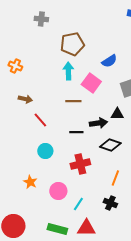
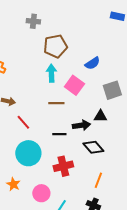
gray cross: (41, 19) -> (33, 21), moved
black diamond: (110, 145) -> (93, 147), turned 30
cyan circle: (45, 151) -> (28, 153), size x1.6

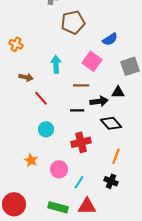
cyan arrow: (51, 73) -> (56, 64), moved
brown line: (56, 103) -> (81, 85), moved
cyan circle: (28, 153) -> (46, 129), size x0.6

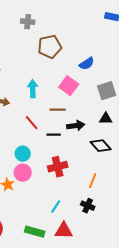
black triangle: (118, 92) -> (106, 119), moved
red line: (41, 98) -> (32, 123), moved
black diamond: (111, 123) -> (101, 146), moved
pink circle: (59, 169) -> (23, 173), moved

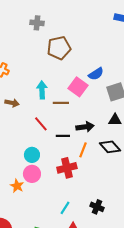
blue semicircle: (87, 64) -> (96, 74), moved
brown line: (58, 110) -> (61, 103), moved
orange line: (93, 181) -> (83, 150), moved

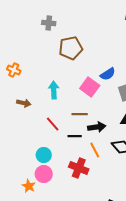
brown line: (61, 103) -> (80, 114), moved
orange line: (83, 150) -> (95, 150), turned -49
red cross: (67, 168) -> (79, 168), turned 36

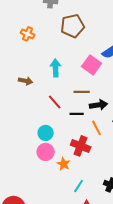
orange cross: (14, 70) -> (28, 34), moved
orange star: (29, 186) -> (64, 164), moved

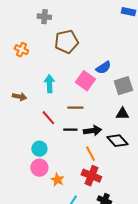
black arrow: (99, 105) -> (92, 131), moved
orange line: (97, 128) -> (90, 154), moved
red cross: (81, 146) -> (91, 176), moved

